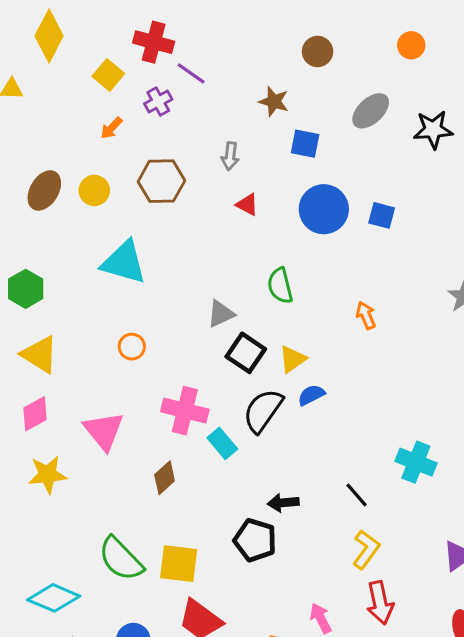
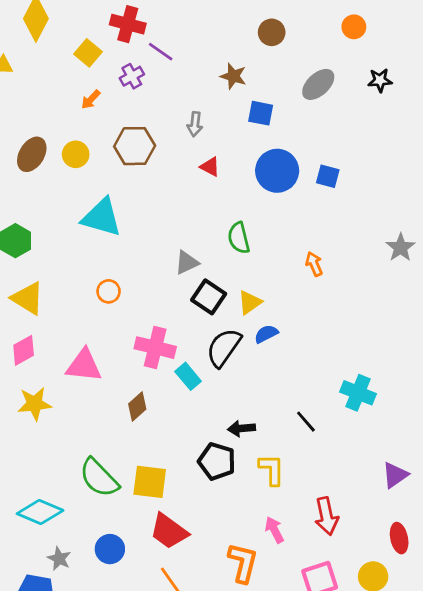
black star: (433, 130) -> (380, 80), moved, size x0.7
pink triangle: (104, 431) -> (84, 365), turned -45
yellow L-shape: (366, 550) -> (272, 470), moved, turned -36

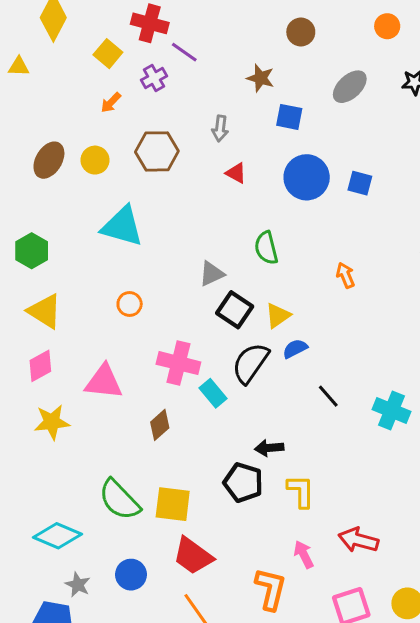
black line: (306, 422) -> (328, 396), moved
red arrow: (326, 516) -> (358, 540), turned 117

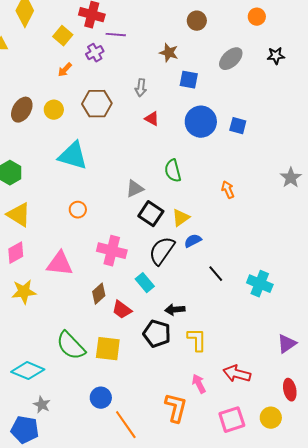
purple line: (184, 52) -> (116, 35), turned -30
cyan rectangle: (213, 393) -> (145, 283), moved
red trapezoid: (193, 556) -> (122, 310), moved, size x0.7
blue circle: (131, 575) -> (101, 398), moved

